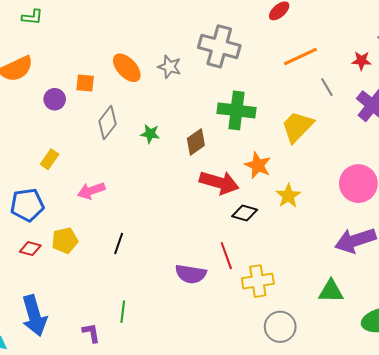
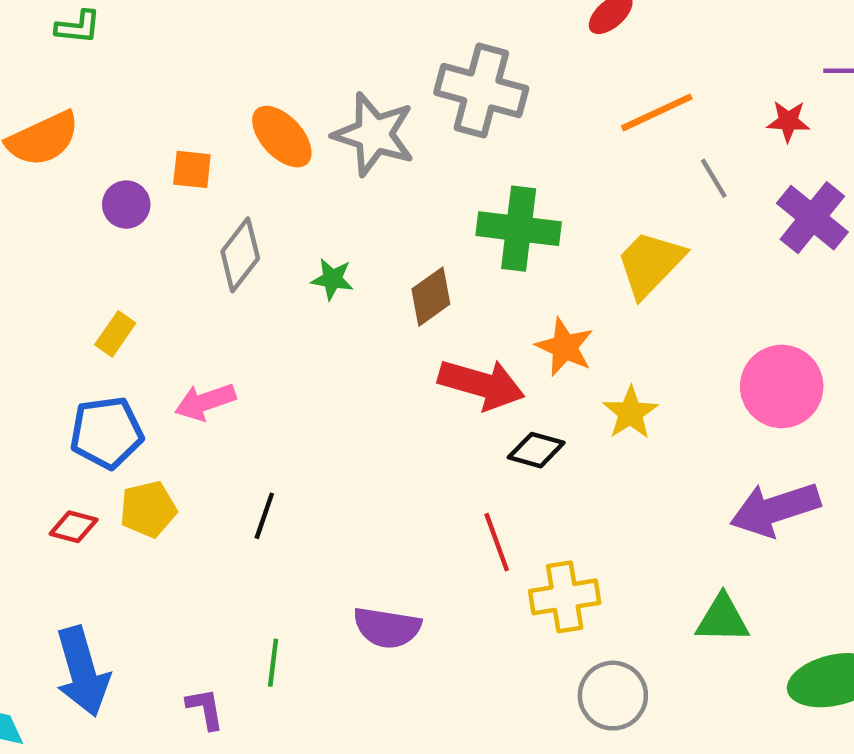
gray star: (169, 67) -> (374, 134), size x1.6
blue pentagon: (27, 205) -> (106, 433), moved
purple semicircle: (191, 274) -> (387, 628), moved

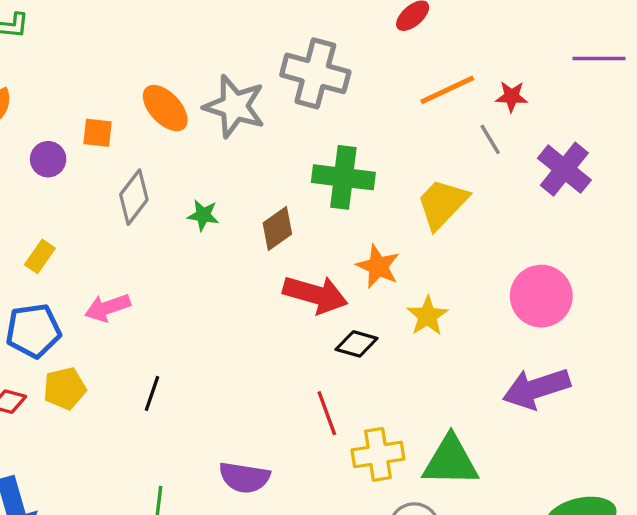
red star: (788, 121) -> (512, 97), moved
green triangle: (722, 619) -> (451, 461), moved, size x1.4

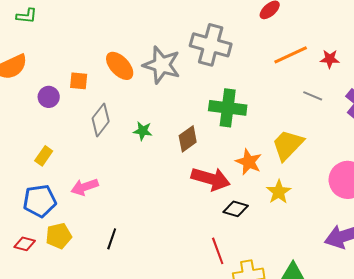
gray line: (490, 139) -> (313, 96), moved, turned -36
yellow trapezoid: (442, 204) -> (288, 145), moved

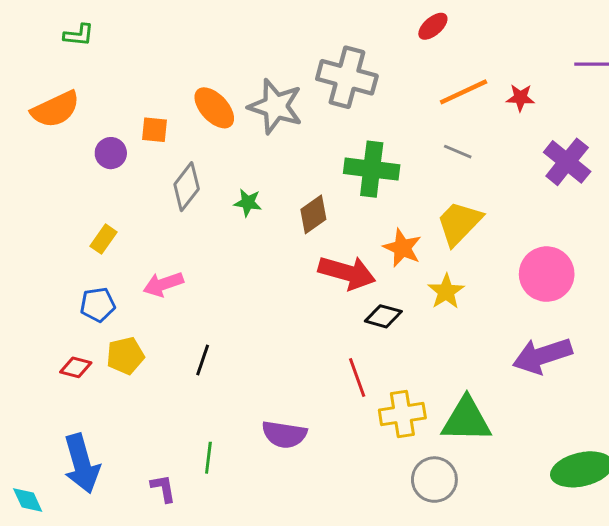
gray line: (313, 96) -> (458, 152), moved
blue pentagon: (40, 201) -> (98, 305), size x0.7

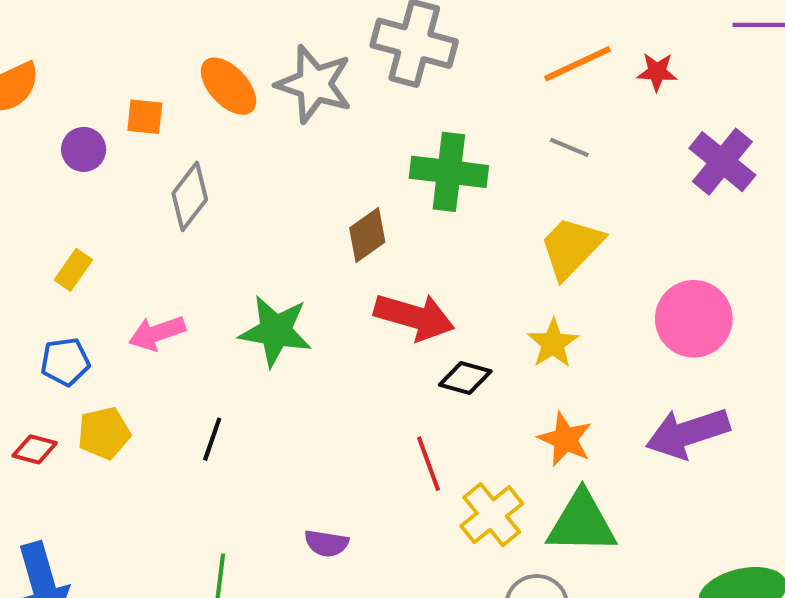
green star: (248, 203) -> (275, 331), moved, size x1.8
orange star: (402, 248) -> (565, 439), moved
yellow cross: (402, 414) -> (492, 515), turned -30
purple semicircle: (284, 434) -> (326, 543), size x0.7

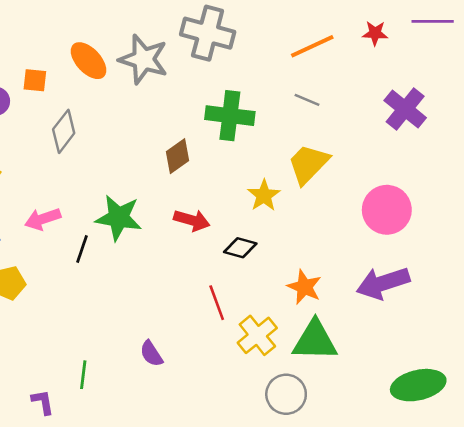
red star: (657, 72) -> (375, 33), moved
red arrow: (414, 317) -> (192, 220), moved, size x0.7
yellow star: (553, 343) -> (264, 195), moved
black line: (212, 439) -> (82, 249), moved
purple semicircle: (326, 543) -> (151, 354), turned 48

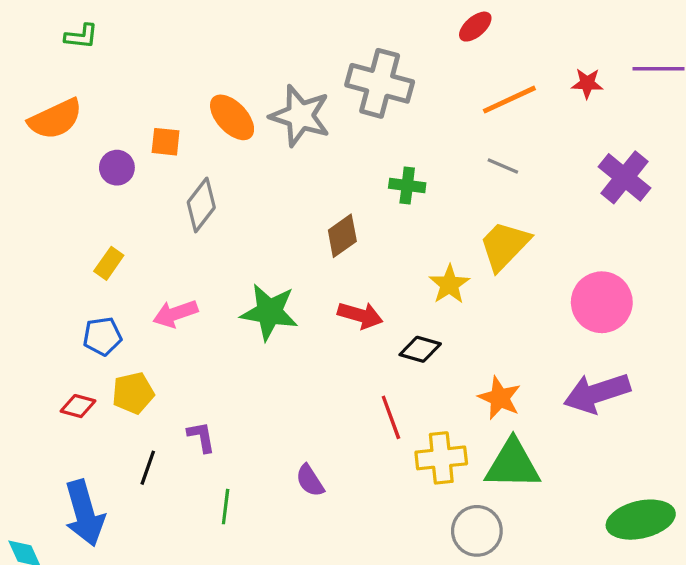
green cross: (230, 116) -> (407, 185), size x0.6
black line: (82, 249) -> (148, 468), moved
yellow cross: (257, 335) -> (441, 458), turned 33
purple L-shape: (43, 402) -> (201, 437), moved

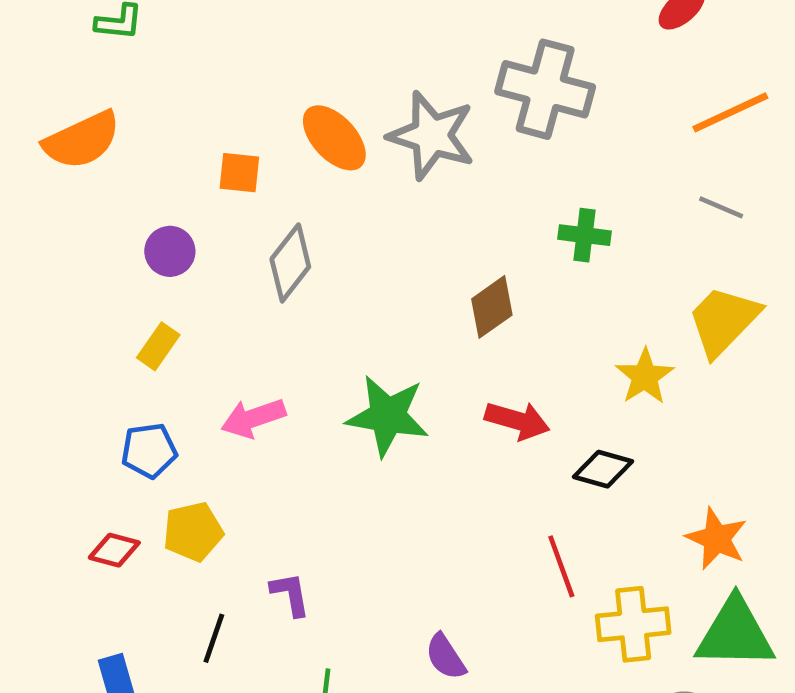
purple circle: (117, 168) -> (170, 251), moved

